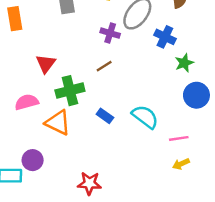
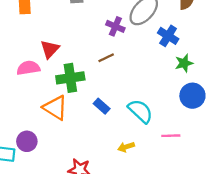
pink semicircle: (27, 102) -> (28, 68), moved
yellow arrow: (181, 164) -> (126, 147), moved

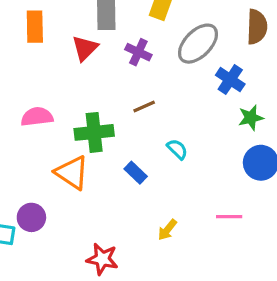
purple cross: (115, 26) -> (138, 52), moved
red triangle: (50, 49) -> (85, 48), moved
cyan semicircle: (140, 111) -> (177, 149), moved, size x0.6
yellow arrow: (126, 147) -> (167, 230), turned -35

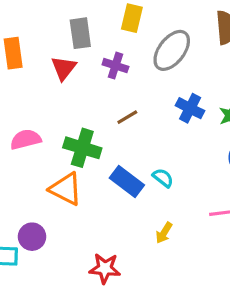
blue cross: (230, 80) -> (190, 108), moved
green cross: (94, 132) -> (82, 148), turned 30
cyan semicircle: (177, 149) -> (163, 178), moved
blue rectangle: (136, 173) -> (127, 182), size x1.5

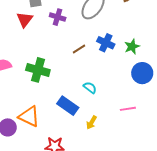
brown line: (127, 117) -> (79, 49), moved
blue rectangle: (127, 182) -> (68, 106), moved
orange triangle: (66, 189) -> (29, 116), moved

